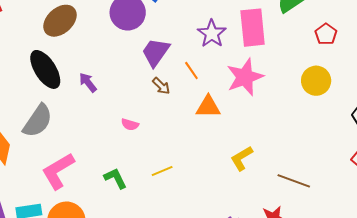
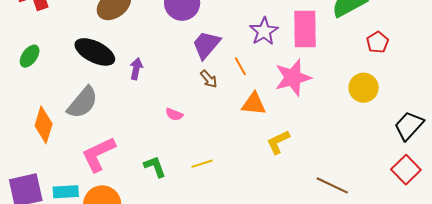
black ellipse: (45, 69) -> (95, 52), turned -36
purple arrow: (88, 82) -> (136, 69), turned 45
yellow L-shape: (242, 158) -> (278, 142), moved

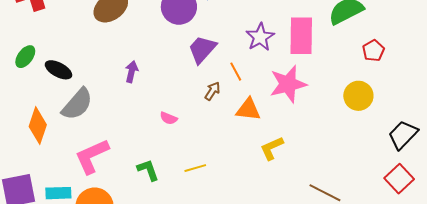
black ellipse: (95, 52) -> (58, 70), moved, size x0.7
brown arrow: (209, 79) -> (212, 91), moved, turned -108

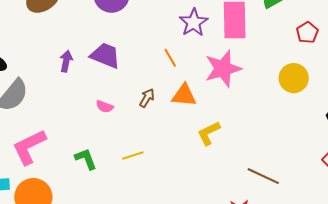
purple trapezoid: (202, 49) -> (105, 56), moved, turned 72
brown arrow: (212, 91) -> (147, 98), moved

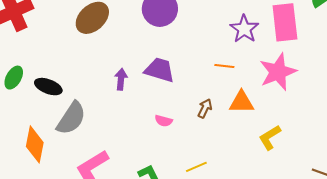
orange line: (170, 58) -> (224, 66), turned -48

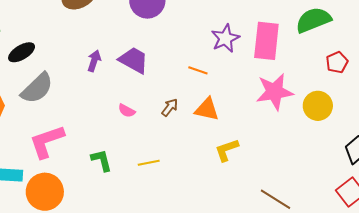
pink star: (278, 72) -> (274, 92), moved
black ellipse: (48, 87) -> (22, 52), turned -64

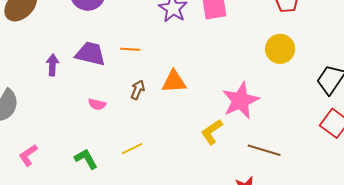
orange line: (198, 70) -> (130, 49), moved
pink star: (274, 92) -> (240, 101), moved
pink L-shape: (47, 141) -> (28, 155), size x0.6
yellow L-shape: (227, 150) -> (212, 132), moved

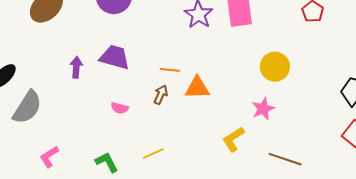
orange line: (130, 49) -> (170, 70), moved
yellow circle: (280, 49) -> (275, 67), moved
pink star: (240, 101) -> (263, 109), size x0.6

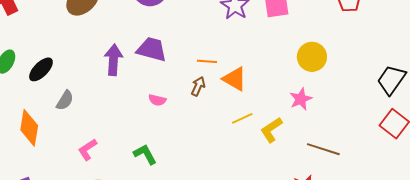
purple arrow: (76, 67) -> (113, 60), size x1.4
orange triangle: (197, 88) -> (235, 79), turned 32
gray semicircle: (27, 107) -> (65, 100), size x0.6
yellow line: (153, 153) -> (242, 118), moved

